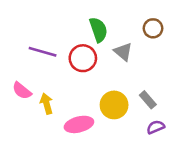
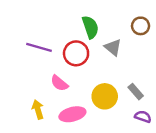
pink semicircle: (22, 91) -> (59, 83), moved
yellow arrow: (46, 104) -> (38, 109), moved
purple semicircle: (156, 127) -> (143, 117), turned 42

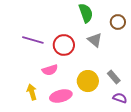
green semicircle: (90, 27) -> (86, 13), moved
pink semicircle: (59, 83) -> (50, 70), turned -56

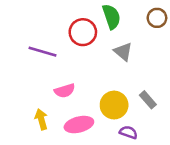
brown circle: (118, 22) -> (157, 18), moved
red circle: (64, 45) -> (83, 32), moved
purple semicircle: (120, 98) -> (128, 132), moved

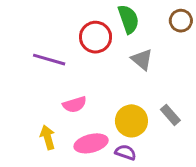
purple semicircle: (128, 132) -> (125, 152), moved

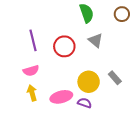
red circle: (96, 37) -> (64, 46), moved
purple line: (49, 60) -> (33, 40), turned 60
pink semicircle: (75, 104) -> (31, 71), moved

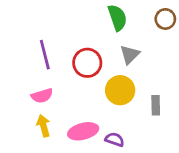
gray triangle: (96, 40) -> (130, 55), turned 35
gray rectangle: (115, 78) -> (156, 105), turned 40
yellow circle: (89, 82) -> (120, 90), moved

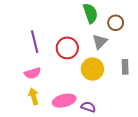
brown circle: (165, 19) -> (116, 23), moved
gray rectangle: (156, 105) -> (125, 67), moved

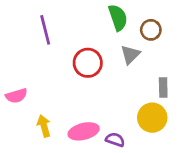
purple line: (35, 42) -> (45, 30), moved
yellow circle: (92, 69) -> (152, 118), moved
pink semicircle: (33, 73) -> (16, 96), moved

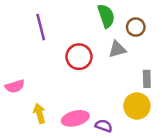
gray triangle: (130, 55) -> (117, 49), turned 30

